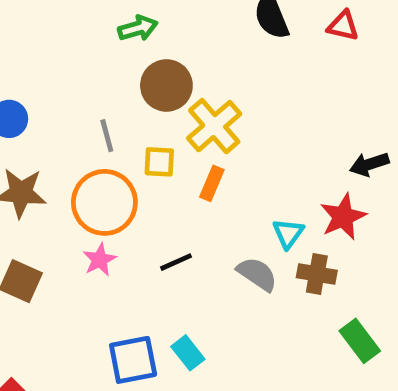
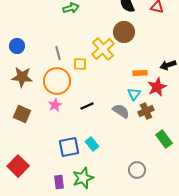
brown circle: (166, 85) -> (124, 32), moved
orange rectangle: (212, 183) -> (140, 73), moved, turned 64
brown cross: (317, 274) -> (146, 111), turned -35

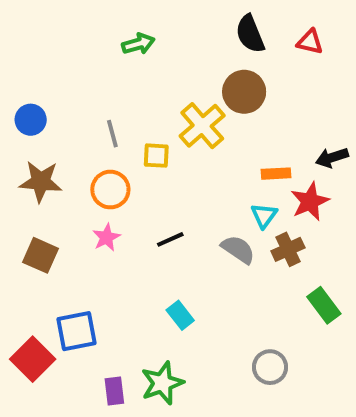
orange circle: (57, 81) -> (110, 190), size x0.7
blue square: (69, 147) -> (76, 331), moved

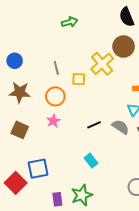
black line: (170, 239) -> (94, 125), moved

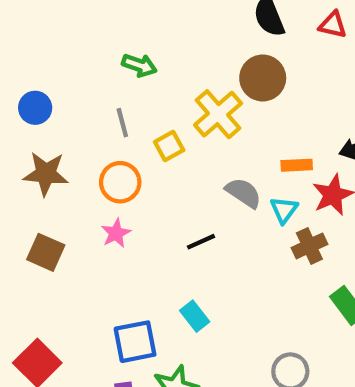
green arrow: (70, 22) -> (139, 65), moved, turned 35
yellow square: (79, 79) -> (169, 146), turned -32
gray semicircle: (120, 127) -> (244, 193), moved
blue square: (38, 169) -> (135, 342), moved

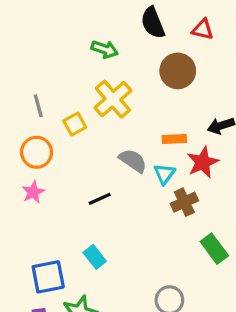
green arrow: (139, 65) -> (105, 49), moved
brown circle: (263, 78) -> (178, 71), moved

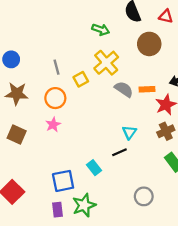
gray semicircle: (133, 161) -> (124, 89), moved
cyan triangle: (164, 174) -> (129, 132), moved
black line: (100, 199) -> (119, 152), moved
brown cross: (184, 202) -> (166, 131), moved

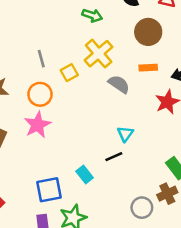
orange rectangle: (147, 89) -> (148, 68), moved
pink star: (53, 125) -> (37, 125), size x1.5
brown cross: (166, 131) -> (167, 194), moved

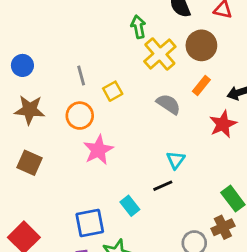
green arrow: (92, 15) -> (138, 27), turned -120
yellow cross: (99, 54) -> (160, 54), moved
orange rectangle: (148, 68) -> (201, 85), turned -48
pink star: (37, 125) -> (98, 150), moved

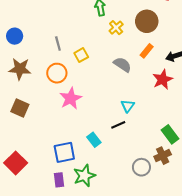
yellow cross: (160, 54) -> (116, 28), size x0.6

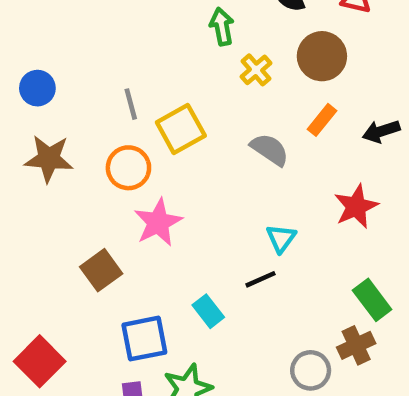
yellow square: (81, 55) -> (181, 129), size x1.5
red star: (163, 79) -> (356, 206), moved
brown square: (20, 108) -> (101, 270), moved, turned 30

